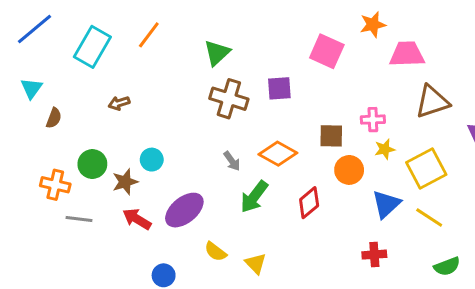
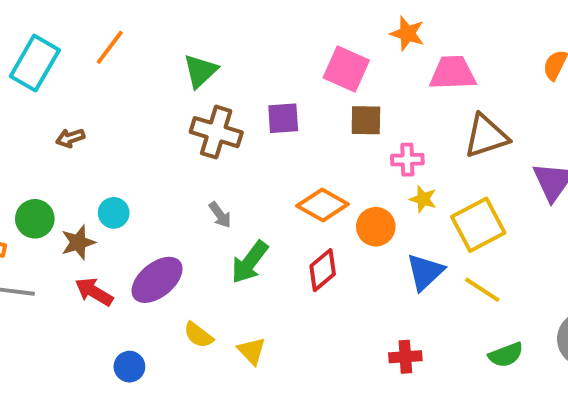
orange star: (373, 25) -> (407, 34), turned 30
brown square: (331, 136) -> (366, 120), moved
yellow star: (385, 149) -> (423, 199), turned 30
orange diamond: (278, 154) -> (323, 205), moved
red cross: (374, 255) -> (405, 357), moved

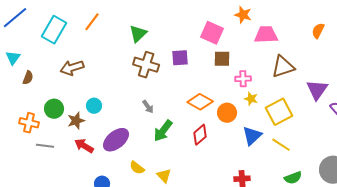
brown arrow: (70, 138) -> (72, 68), size x1.6

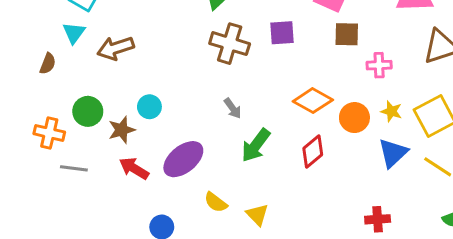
cyan triangle: (13, 58) -> (74, 33), moved
yellow star: (251, 99) -> (391, 111), moved

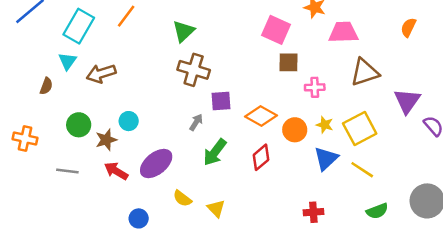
purple square: (282, 33) -> (221, 101), moved
gray arrow: (233, 108) -> (196, 122), turned -112
orange cross: (49, 133) -> (25, 139), moved

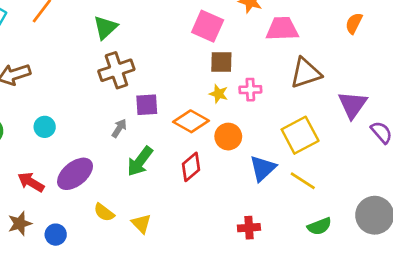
brown cross: (194, 70) -> (116, 70), turned -36
yellow star: (325, 125) -> (219, 94), moved
brown star: (106, 140) -> (20, 224), moved

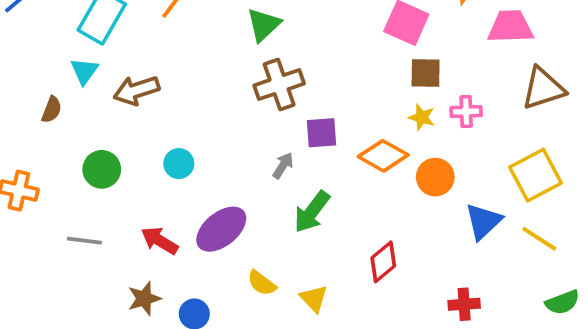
red diamond: (191, 167) -> (383, 262), moved

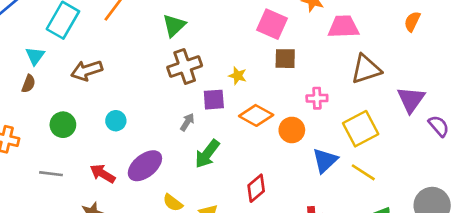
cyan triangle: (84, 71) -> (35, 56), moved
pink cross: (466, 112) -> (317, 98), moved
yellow star: (422, 117) -> (238, 76), moved

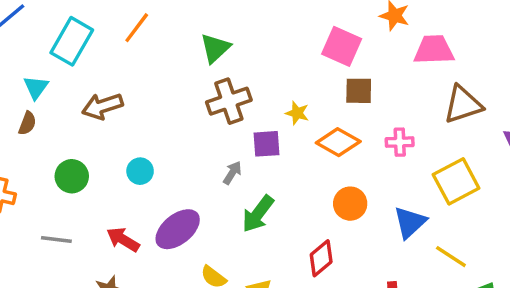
orange diamond: (256, 115) -> (338, 142), moved
orange circle: (292, 130) -> (350, 204), moved
yellow line: (363, 172) -> (451, 257), moved

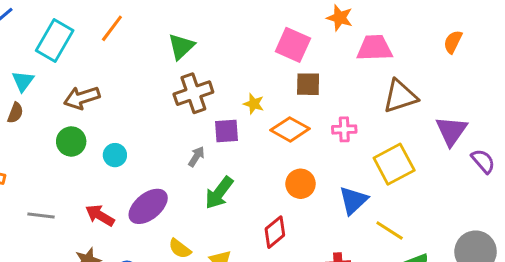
green circle: (72, 176) -> (71, 141), moved

